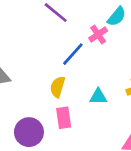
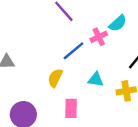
cyan triangle: (98, 97) -> (96, 80), moved
pink rectangle: (64, 118) -> (71, 108), moved

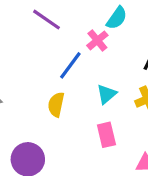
cyan triangle: (96, 80) -> (107, 94), turned -35
pink rectangle: (71, 108) -> (106, 135), moved

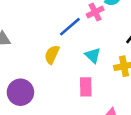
cyan triangle: (107, 94) -> (93, 55), turned -49

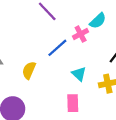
yellow semicircle: (52, 55) -> (29, 70), moved

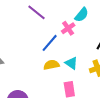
yellow semicircle: (29, 70) -> (51, 65), moved, turned 63

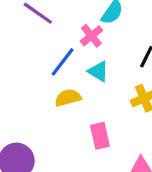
cyan triangle: (71, 63) -> (98, 71), moved

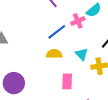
cyan triangle: (98, 71) -> (82, 54), moved

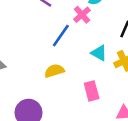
yellow semicircle: (54, 54) -> (54, 71), moved

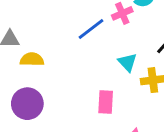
yellow semicircle: (54, 71) -> (32, 59), moved

